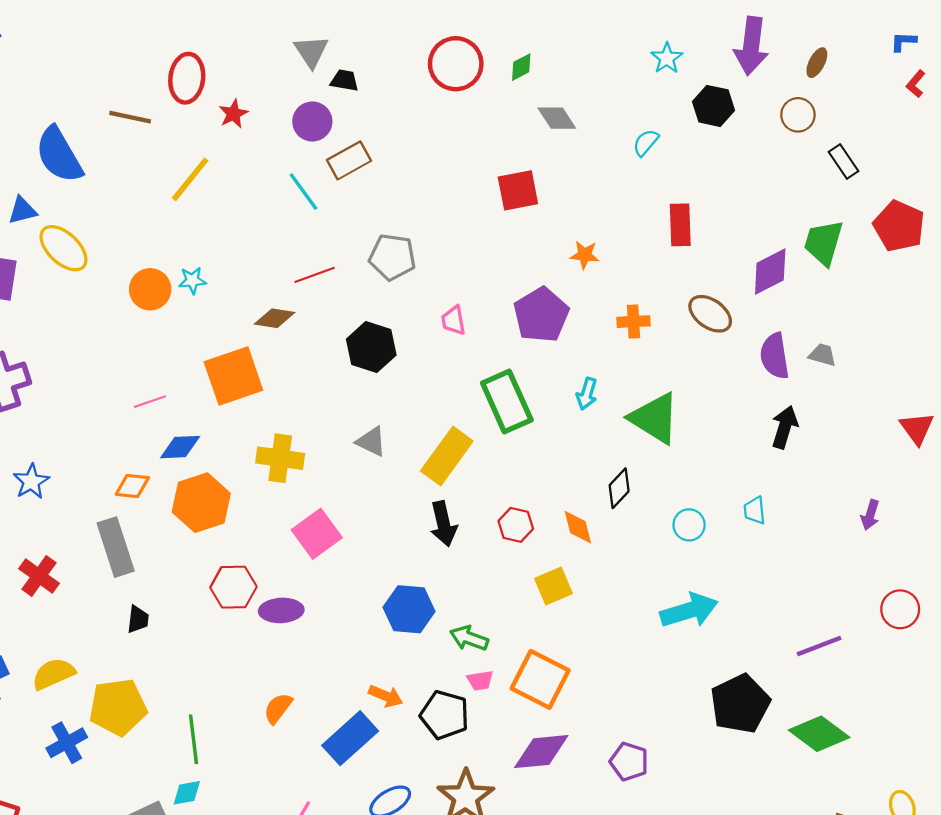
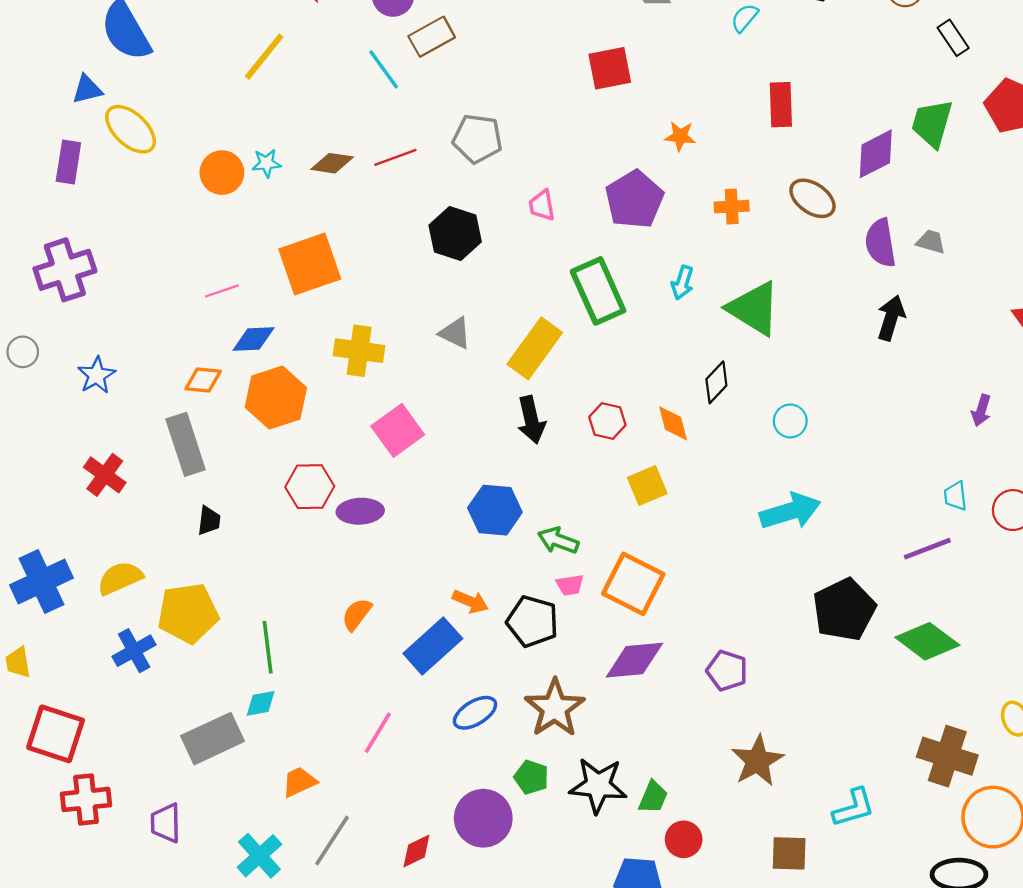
brown diamond: (275, 318) -> (332, 163), moved
cyan trapezoid: (755, 510) -> (955, 496), moved

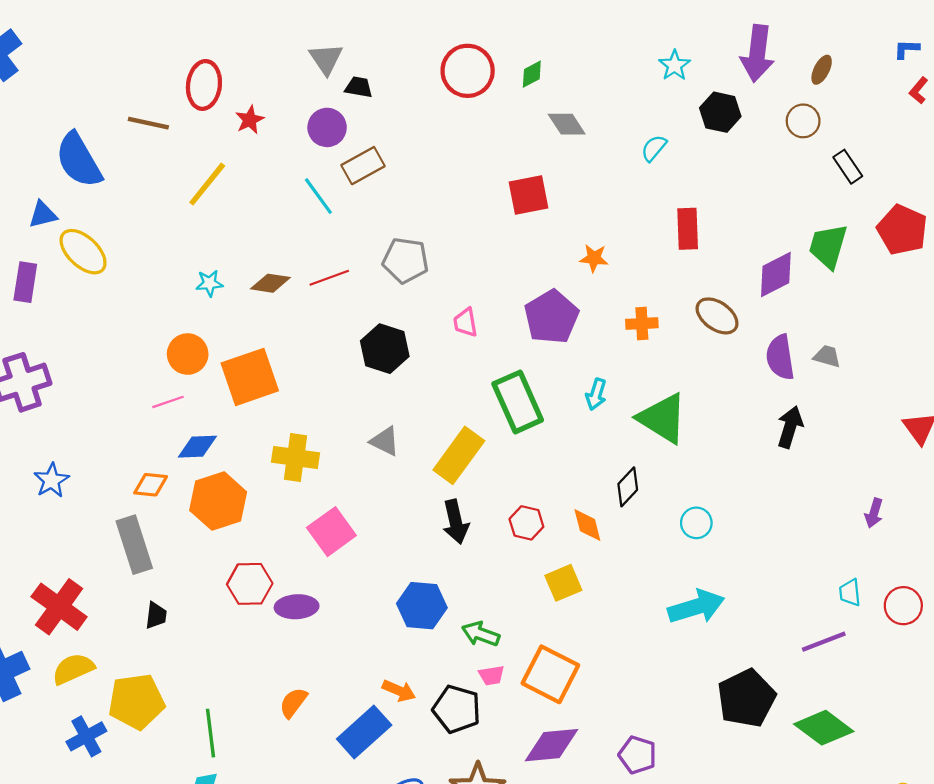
orange circle: (222, 173) -> (188, 354), moved
red cross: (105, 475) -> (59, 607), moved, size x1.4

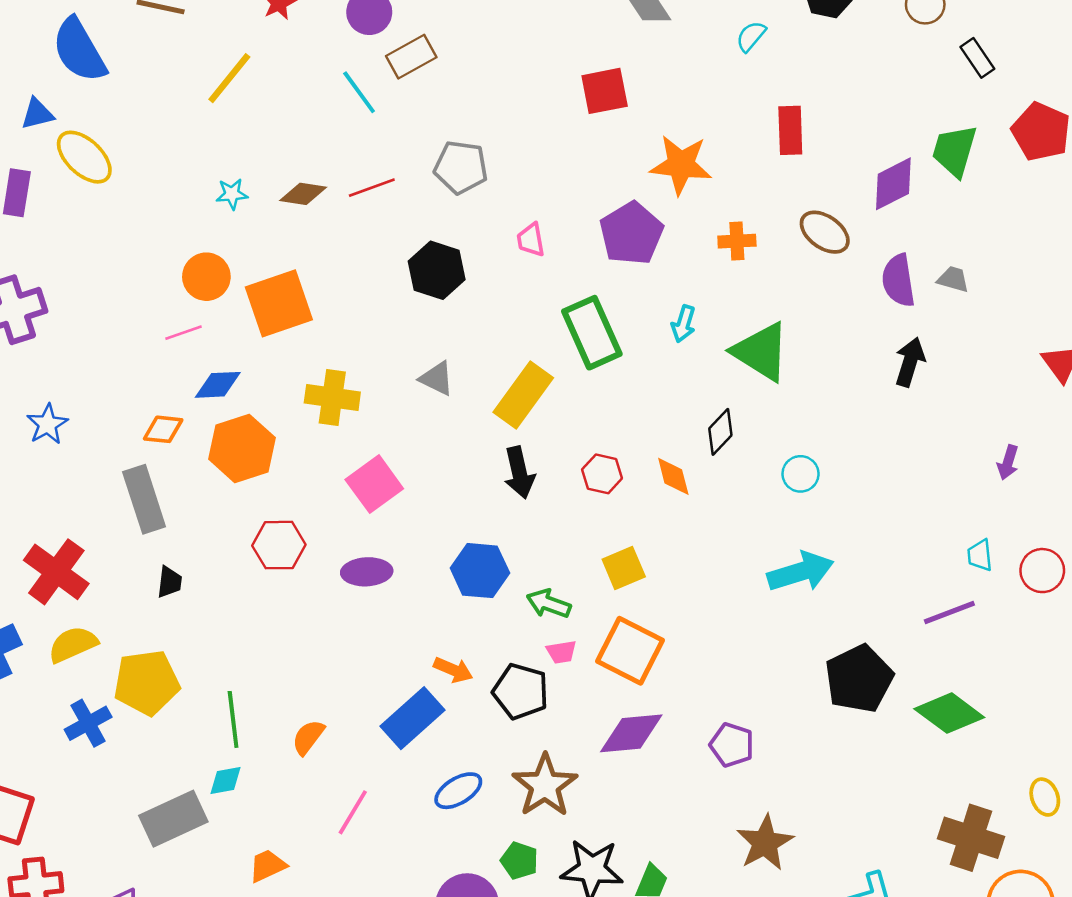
orange star: (594, 258) -> (681, 165), size x1.8
yellow square: (563, 583) -> (624, 568), moved
purple ellipse: (297, 607) -> (367, 572), moved
orange semicircle: (293, 703) -> (308, 737), moved

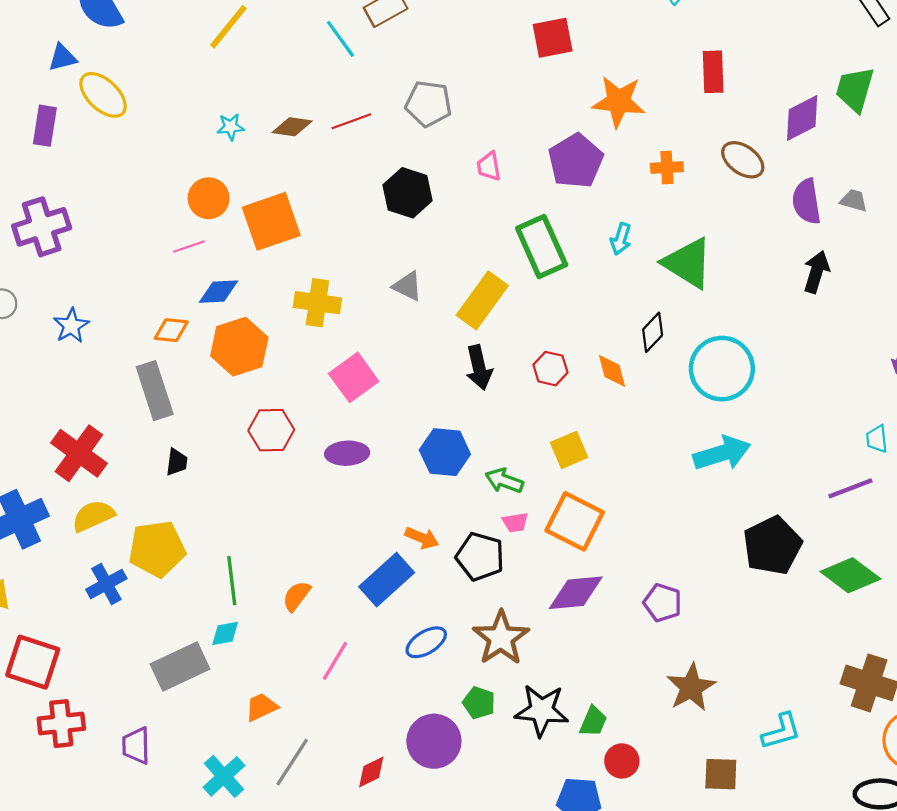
cyan circle: (801, 474) -> (722, 369), size x2.0

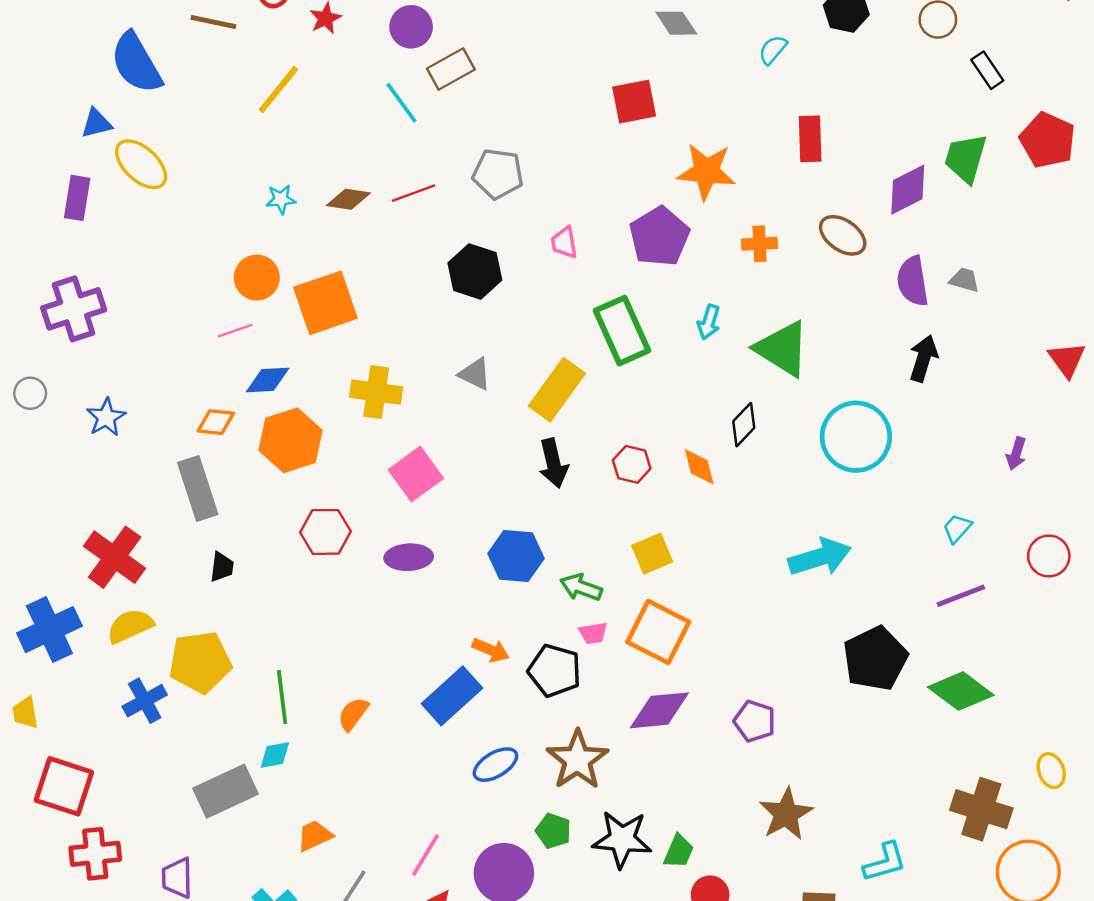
cyan circle: (722, 369) -> (856, 437), moved
cyan trapezoid: (877, 439) -> (957, 528), moved, turned 48
pink line: (335, 661) -> (426, 855), moved

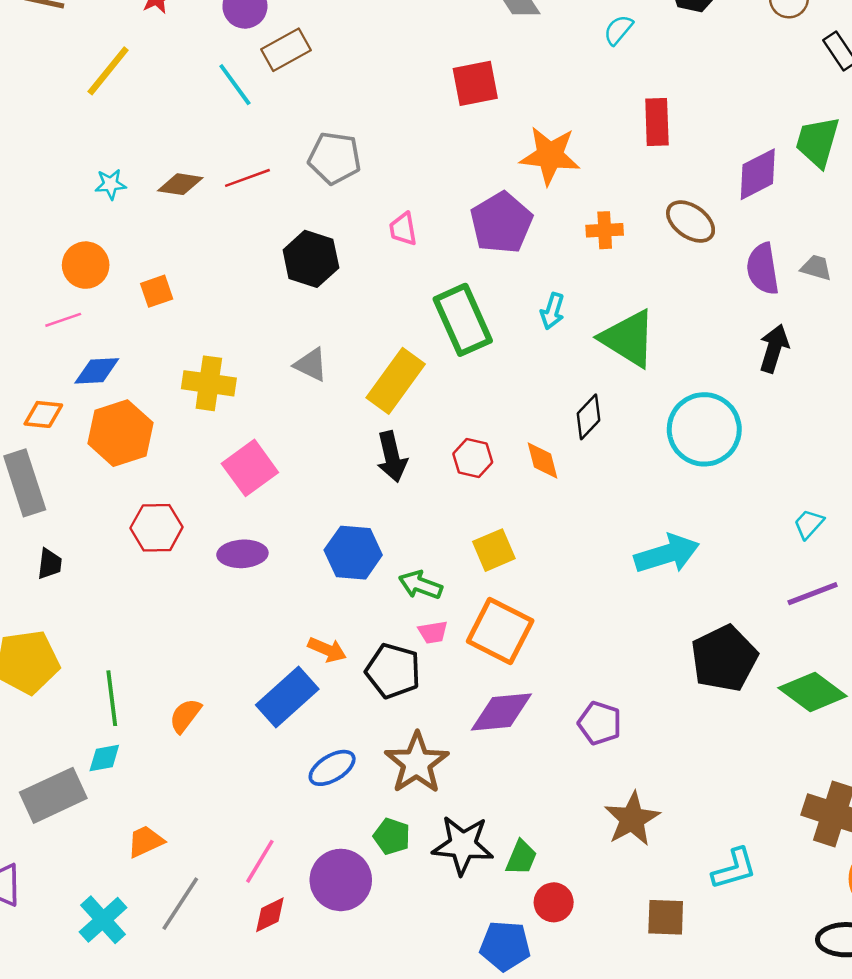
orange square: (325, 303) -> (157, 291), size x0.5

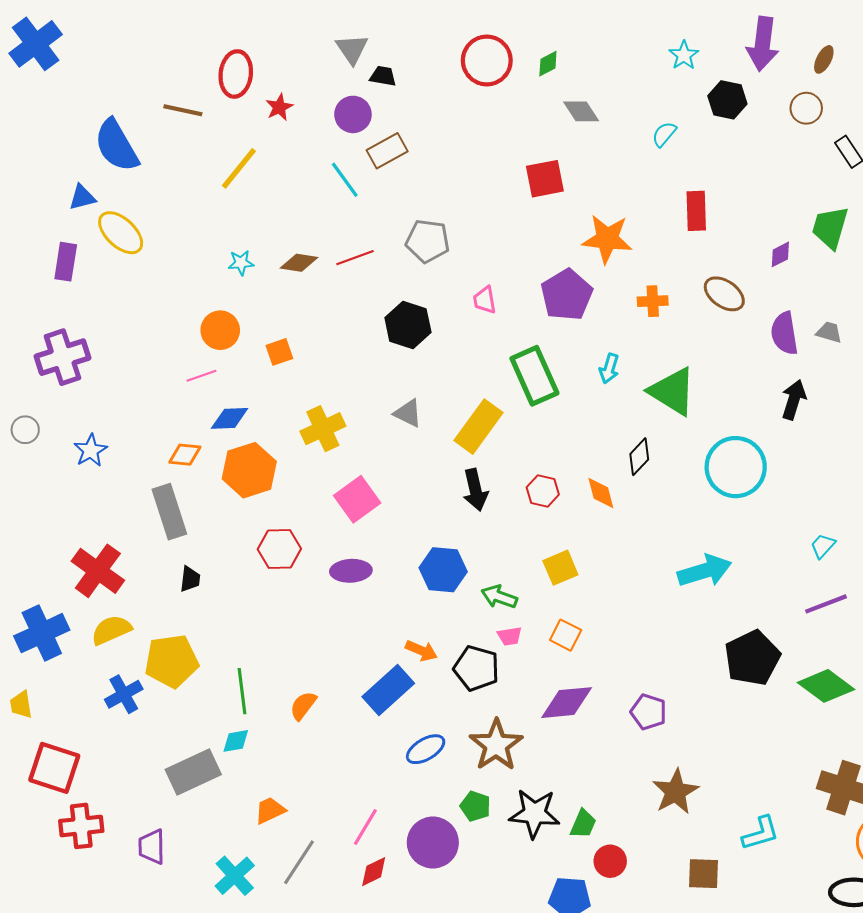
purple diamond: (758, 174) -> (780, 254), size x0.6
yellow cross: (209, 383) -> (323, 429), turned -33
orange square: (500, 631) -> (566, 635), size x0.6

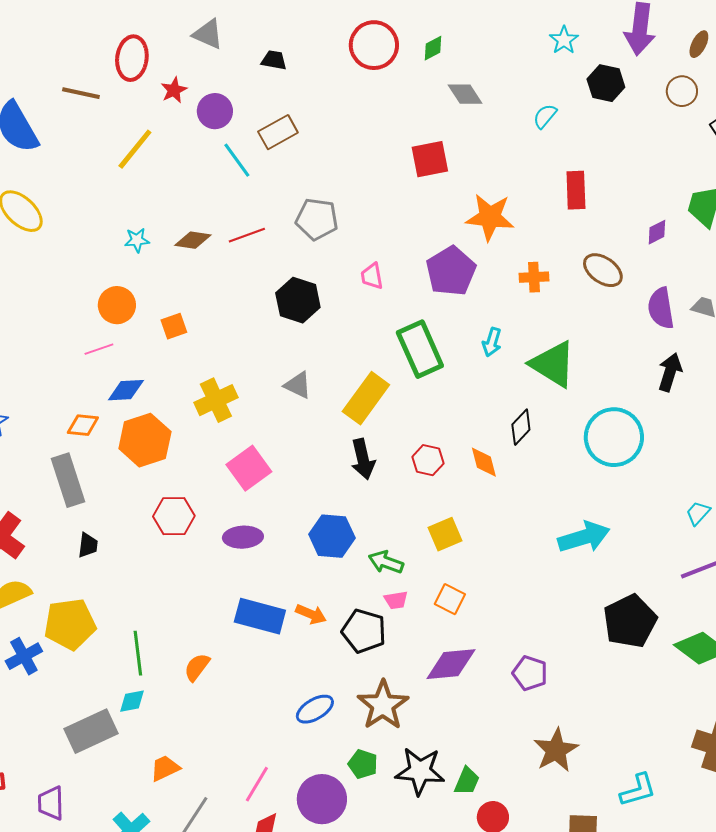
gray triangle: (352, 49) -> (208, 34), moved, turned -32
purple circle: (353, 114) -> (215, 111), moved
blue rectangle: (388, 690) -> (260, 616), moved, turned 57

